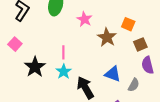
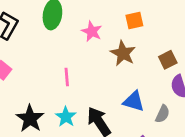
orange square: (128, 24) -> (134, 21), moved, turned -32
black star: (35, 67) -> (30, 119), moved
cyan star: (64, 72) -> (66, 117), moved

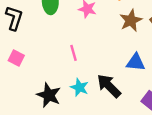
brown star: (123, 53) -> (131, 20), moved, turned 30

